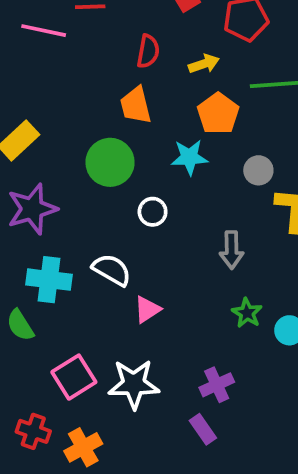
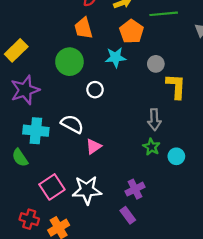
gray arrow: (232, 250) -> (154, 120), moved

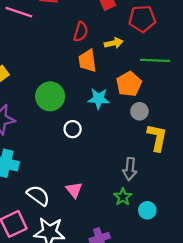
orange trapezoid: (83, 28) -> (87, 61), moved
orange pentagon: (132, 32) -> (129, 84), moved
white semicircle: (72, 124) -> (38, 195), moved
pink triangle: (93, 146) -> (74, 190), moved, turned -42

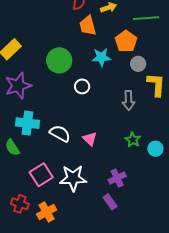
gray arrow: (130, 169) -> (129, 100), moved
white semicircle: (38, 195) -> (60, 134), moved

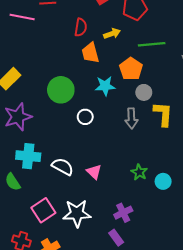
gray arrow: (129, 100) -> (131, 118), moved

